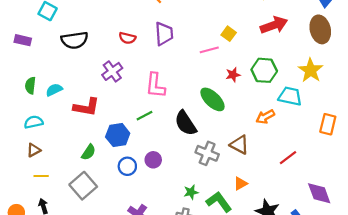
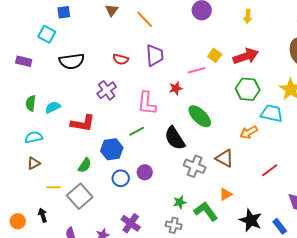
red arrow: (274, 25) -> (246, 56), moved
red star: (233, 75) -> (176, 88), moved
yellow line: (41, 176) -> (54, 187), moved

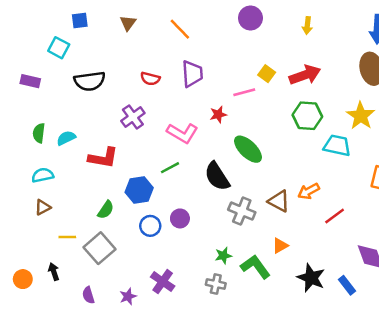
brown triangle: (112, 10) -> (128, 23), moved
pink L-shape: (147, 103) -> (182, 133), turned -65
orange arrow: (249, 132) -> (309, 191), moved

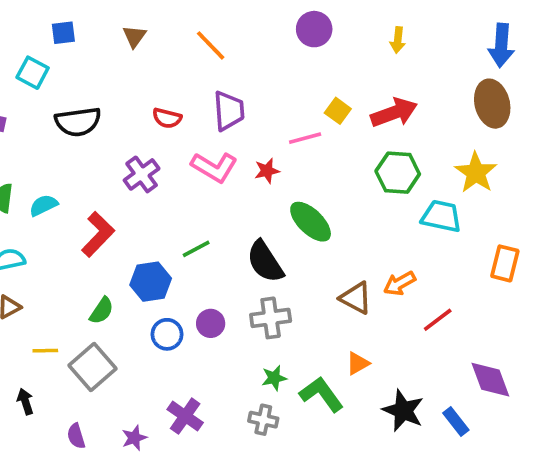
pink L-shape: (182, 133) -> (214, 167), moved
red L-shape: (103, 158) -> (98, 234), turned -56
gray cross: (242, 211) -> (271, 318), moved, turned -30

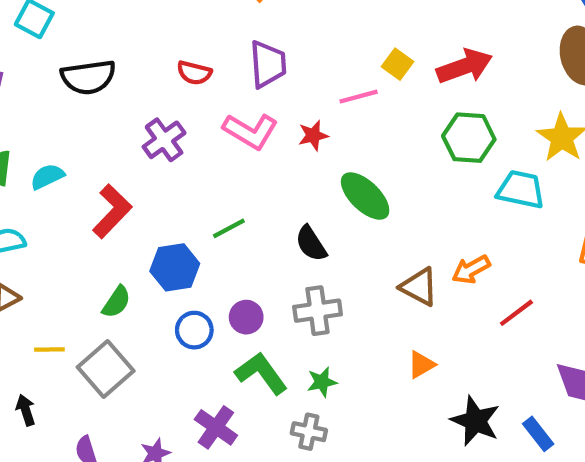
black semicircle: (265, 262) -> (311, 244), size x0.7
green L-shape: (321, 394) -> (261, 373), moved

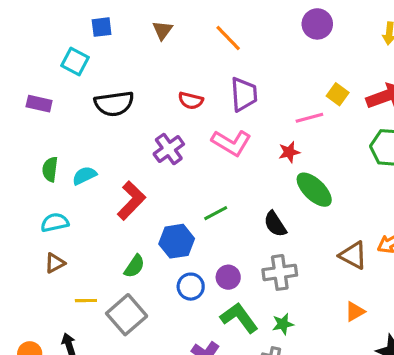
red star: (313, 135) -> (289, 152), moved

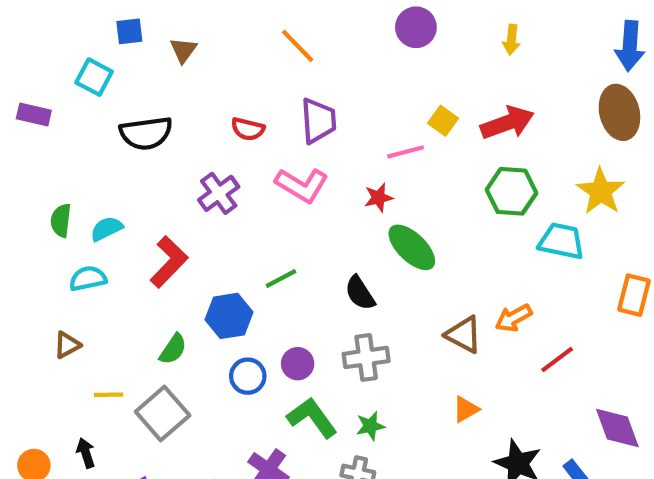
brown triangle: (163, 30) -> (183, 50), moved
purple rectangle: (39, 104) -> (34, 114), moved
cyan semicircle: (55, 222) -> (88, 279), moved

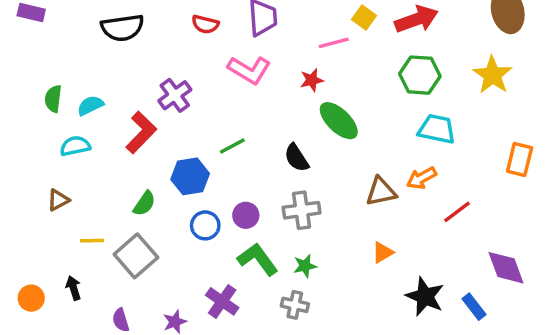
purple cross: (219, 193) -> (175, 95), moved
cyan trapezoid: (561, 241) -> (437, 129), moved
brown triangle: (464, 335) -> (381, 192), turned -40

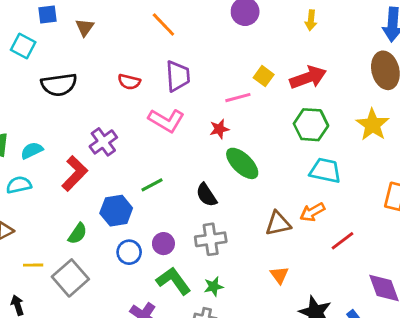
orange triangle: (383, 252) -> (279, 275), turned -36

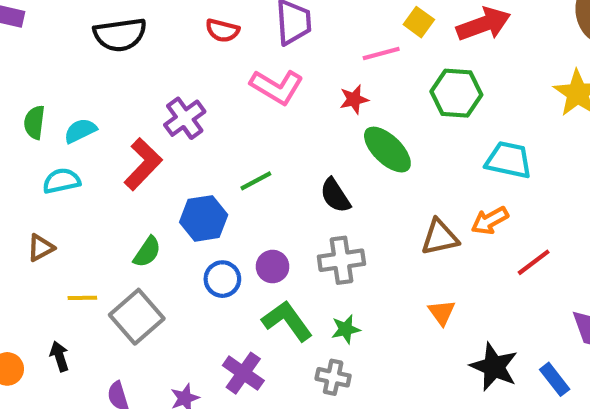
green hexagon: (311, 125) -> (456, 93), moved

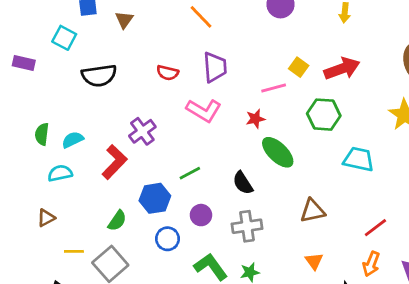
orange arrow: (490, 221) -> (371, 264), moved, turned -40
purple circle: (273, 267) -> (201, 215), moved

